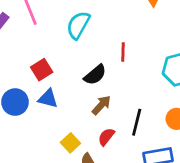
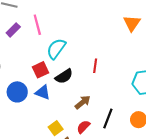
cyan semicircle: (78, 25) -> (56, 49), moved
red line: (123, 52) -> (95, 66), moved
black semicircle: (95, 75) -> (64, 76), moved

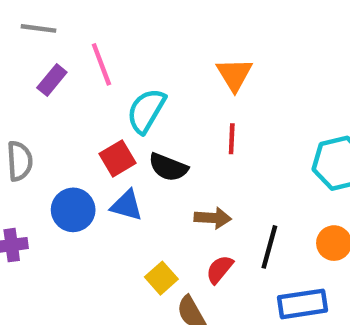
orange triangle: (132, 23) -> (234, 74), moved
black semicircle: (64, 76) -> (168, 167), turned 60
brown arrow: (83, 102) -> (213, 218), turned 49

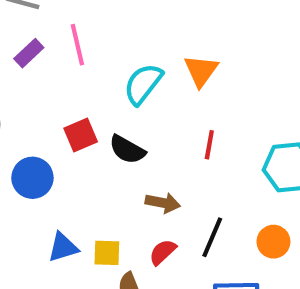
cyan semicircle: (146, 111) -> (143, 84), moved
red line: (232, 139) -> (209, 145), moved
blue triangle: (127, 205) -> (63, 247), moved, turned -40
yellow square: (161, 278) -> (107, 253), turned 36

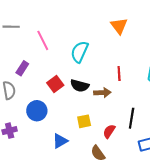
purple rectangle: (29, 53) -> (22, 68), moved
orange triangle: (201, 71) -> (119, 26), moved
brown arrow: (163, 203) -> (102, 93), moved
yellow square: (107, 253) -> (84, 121), moved

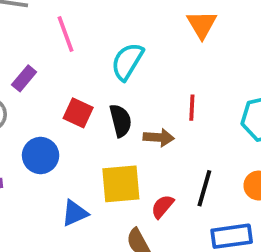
red square: (55, 84) -> (78, 113), turned -35
black semicircle: (80, 86) -> (120, 121), turned -126
yellow square: (84, 121) -> (121, 184), size x1.6

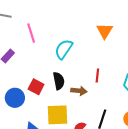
red square: (78, 113) -> (36, 87), moved

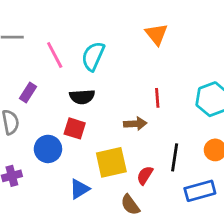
cyan semicircle: (64, 49) -> (93, 56), moved
black semicircle: (59, 81) -> (82, 97), moved, turned 108

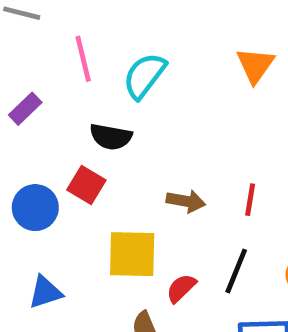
red line: (157, 98) -> (250, 200), moved
blue triangle: (79, 189) -> (45, 292), moved

